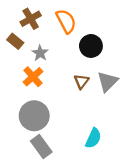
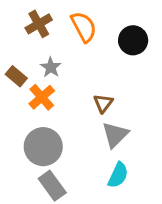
brown rectangle: (15, 41) -> (16, 76), moved
black circle: (91, 46) -> (133, 40), moved
gray triangle: (108, 81) -> (115, 135), moved

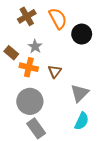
black circle: (133, 40) -> (82, 34), moved
orange cross: (42, 97) -> (29, 67), turned -36
brown triangle: (103, 103) -> (55, 71), moved

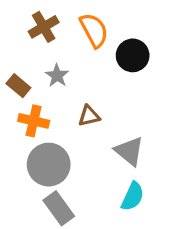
orange cross: (29, 67) -> (34, 121), moved
brown triangle: (55, 71) -> (89, 116), turned 40
gray triangle: (80, 93) -> (129, 151), turned -36

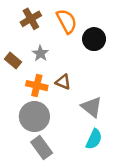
brown triangle: (89, 116) -> (63, 82), turned 35
orange cross: (34, 121) -> (37, 86), moved

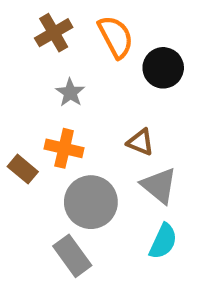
brown rectangle: (13, 61) -> (23, 169), moved
brown triangle: (63, 82) -> (140, 142), moved
gray circle: (34, 117) -> (91, 202), moved

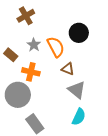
orange semicircle: (116, 37) -> (56, 47), moved
brown rectangle: (23, 169) -> (11, 55), moved
gray circle: (91, 202) -> (18, 95), moved

